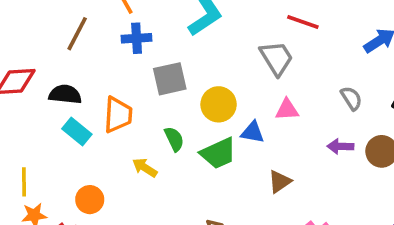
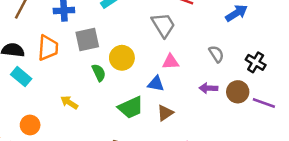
orange trapezoid: (118, 115) -> (48, 48), moved
blue triangle: (253, 132) -> (156, 84), moved
green semicircle: (174, 139) -> (99, 73), moved
green trapezoid: (218, 153) -> (131, 107), moved

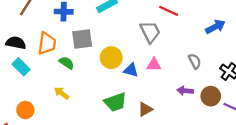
green semicircle: (99, 73) -> (67, 63), moved, turned -35
blue triangle: (156, 84) -> (131, 70), moved

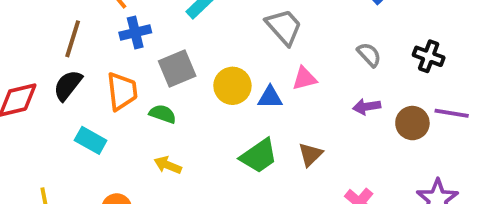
black semicircle: (16, 43) -> (68, 85), moved, turned -48
brown circle: (211, 96) -> (412, 123), moved

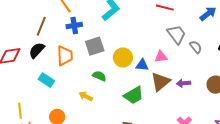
gray trapezoid: (284, 27) -> (176, 34), moved
purple arrow: (367, 107) -> (183, 83), moved
green semicircle: (163, 114) -> (99, 76), moved
brown triangle: (310, 154) -> (160, 82), moved, size x1.5

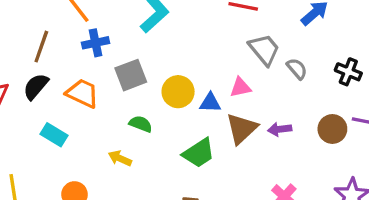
orange trapezoid: (65, 56) -> (82, 93), turned -60

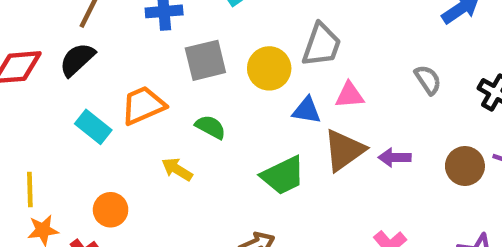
gray trapezoid: (264, 49) -> (321, 45), moved, turned 52
yellow circle: (178, 92) -> (269, 68), moved
orange trapezoid: (82, 93) -> (143, 105), moved, turned -56

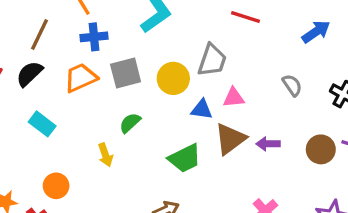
orange trapezoid: (143, 105) -> (81, 78), moved
green semicircle: (210, 127) -> (130, 123), turned -70
yellow arrow: (177, 169) -> (105, 155), turned -140

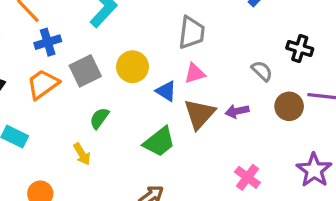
gray trapezoid: (212, 60) -> (192, 33), moved
gray semicircle: (292, 85) -> (262, 71), moved
blue triangle: (202, 109) -> (166, 91), turned 35

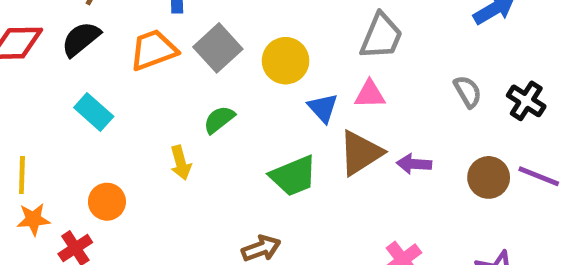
gray square: (85, 71) -> (218, 48), turned -32
gray semicircle: (262, 71) -> (468, 92), moved

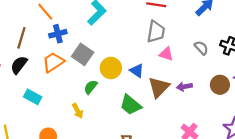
yellow circle: (286, 61) -> (111, 68), moved
pink triangle: (370, 94) -> (166, 54), moved, turned 32
green trapezoid: (293, 176) -> (131, 105), turned 75

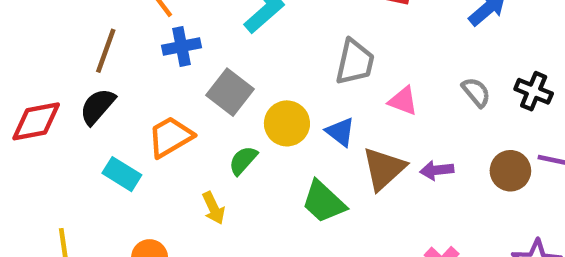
gray trapezoid: (156, 32) -> (355, 62), moved
orange trapezoid: (53, 62) -> (170, 137), moved

